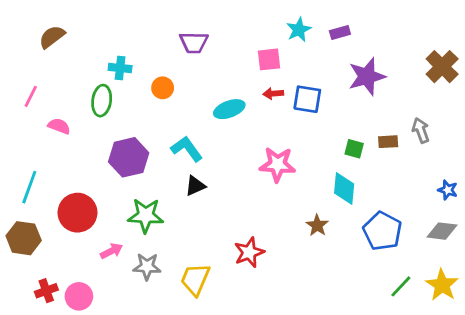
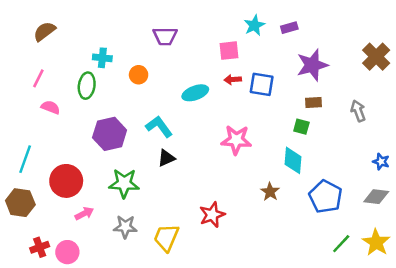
pink line: (31, 96) -> (38, 78), moved
brown rectangle: (388, 142) -> (313, 102), moved
pink arrow: (112, 251) -> (84, 213), moved

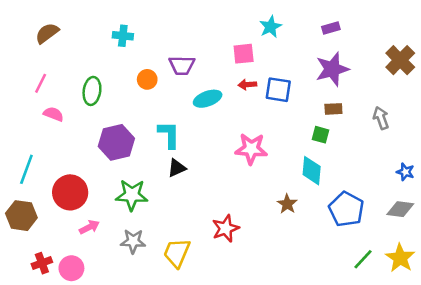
purple rectangle: (289, 28) -> (331, 28), moved
purple trapezoid: (165, 36) -> (182, 65), moved
cyan cross: (102, 58) -> (123, 36), moved
cyan L-shape: (159, 127) -> (169, 135), turned 36

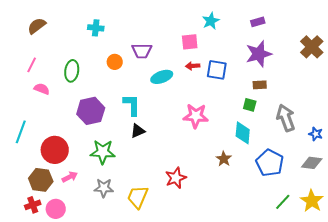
gray arrow: (381, 118) -> (286, 118), moved, size x1.5
brown hexagon: (21, 216) -> (41, 180), moved

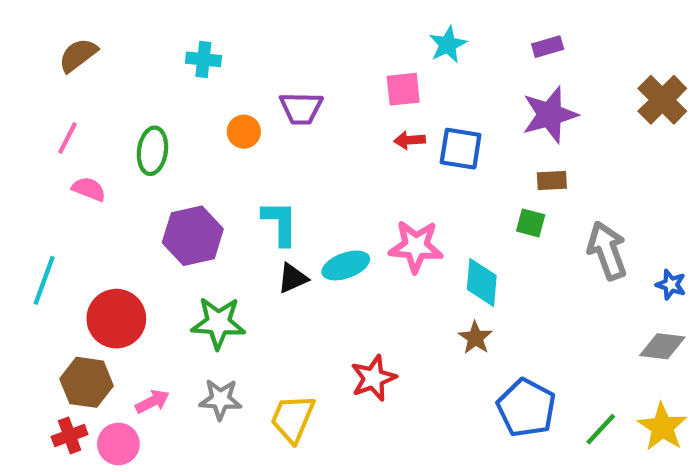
cyan ellipse: (162, 77) -> (346, 265), moved
cyan diamond: (243, 133) -> (482, 282), moved
blue pentagon: (270, 163) -> (526, 408), moved
pink arrow: (70, 177) -> (152, 401), moved

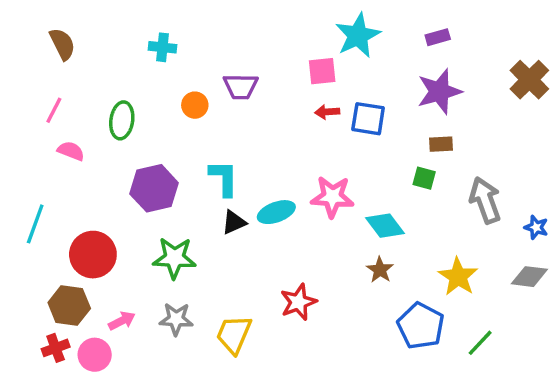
cyan star: (448, 45) -> (358, 35), size x1.5
brown semicircle: (78, 55) -> (62, 44), turned 100
cyan diamond: (482, 282) -> (385, 226), turned -42
yellow star: (662, 427) -> (458, 277), moved

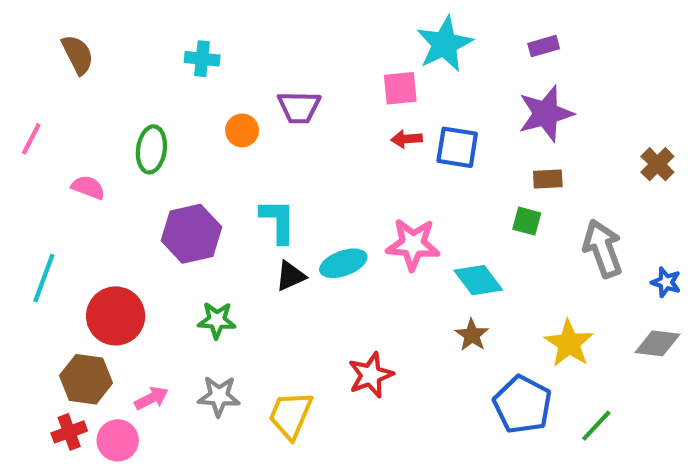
brown cross: (529, 80) -> (657, 164), moved, size x0.7
pink line: (54, 110) -> (31, 139), moved
green star: (174, 258) -> (217, 320), size x0.7

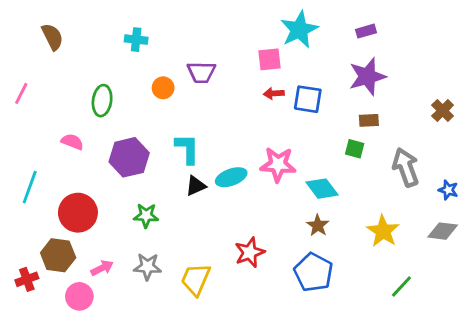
pink semicircle: (88, 187) -> (72, 142), moved
blue pentagon: (523, 405) -> (313, 272), moved
red cross: (69, 432) -> (27, 279), moved

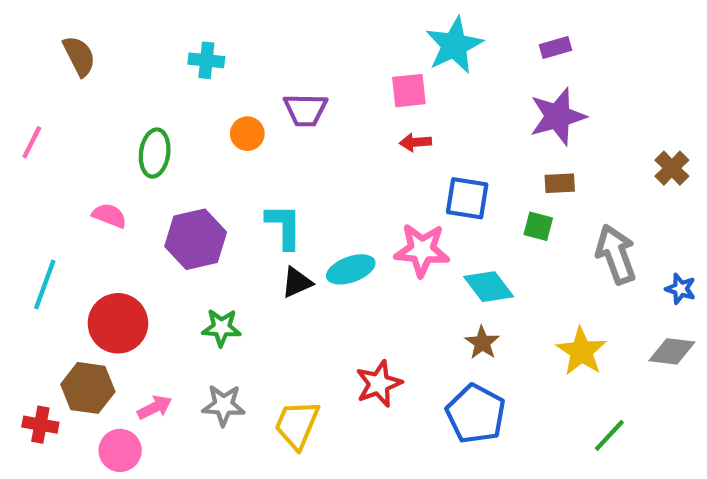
blue square: (308, 99) -> (467, 198), moved
red cross: (27, 279) -> (40, 425), turned 30

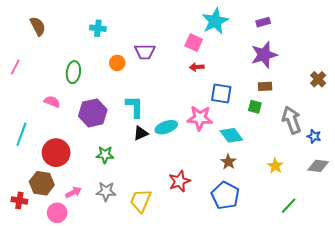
pink square: (409, 91) -> (194, 43), turned 30
blue star: (681, 289) -> (314, 136), moved
yellow star: (581, 351) -> (275, 166), size x0.7

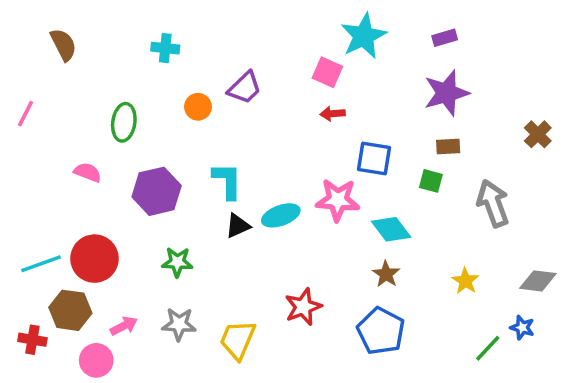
purple trapezoid: (145, 52) -> (245, 88), turned -45
cyan line: (21, 134) -> (41, 264), moved, turned 50
blue star: (314, 136) -> (522, 328), moved

